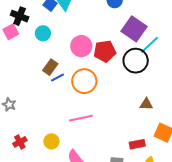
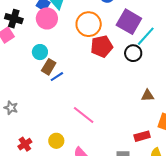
cyan circle: (43, 33) -> (40, 52), moved
pink circle: (81, 46) -> (47, 18), moved
black circle: (136, 61) -> (133, 53), size x0.7
orange circle: (84, 81) -> (89, 24), moved
pink line: (81, 118) -> (84, 115), turned 55

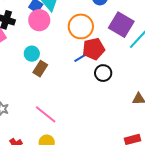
black circle: (133, 53) -> (103, 73), moved
blue line: (57, 77) -> (81, 58), moved
pink line: (84, 115) -> (46, 114), moved

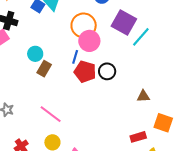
pink circle: (39, 20) -> (89, 41), moved
red pentagon: (94, 49) -> (85, 72), moved, turned 30
blue line: (81, 58) -> (75, 57), moved, turned -40

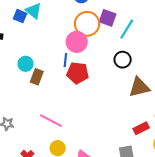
purple square: (124, 23) -> (108, 18), size x0.7
orange circle: (84, 25) -> (87, 24), moved
black circle: (107, 71) -> (123, 60), moved
brown triangle: (143, 96) -> (139, 87), size x1.6

